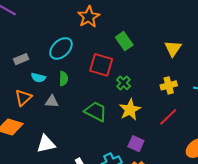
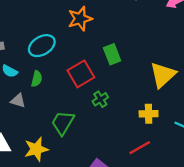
yellow triangle: (173, 48) -> (163, 75), size x1.4
red square: (101, 65) -> (81, 74), turned 30
yellow star: (130, 110) -> (36, 149), moved
green trapezoid: (96, 111) -> (63, 123), turned -100

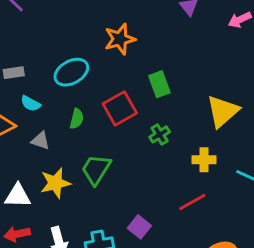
green semicircle: (37, 79) -> (77, 119), moved
green cross: (100, 99) -> (160, 134), moved
yellow star: (36, 149) -> (55, 183), moved

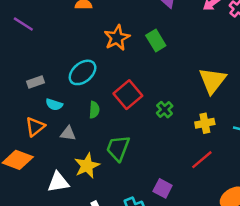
green rectangle: (159, 84) -> (156, 41), moved

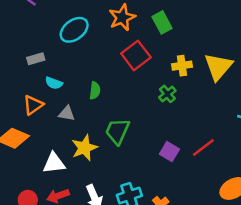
cyan ellipse: (83, 72) -> (74, 30), moved
red square: (128, 95) -> (136, 55), moved
yellow cross: (205, 123) -> (182, 66), moved
purple square: (163, 188) -> (169, 152), moved

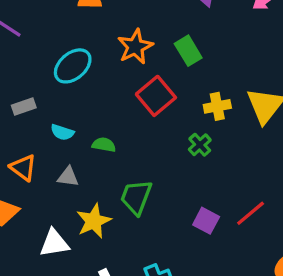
cyan semicircle: (54, 83) -> (62, 132), moved
green semicircle: (95, 91) -> (104, 145), turned -84
orange triangle: (33, 105) -> (23, 168), turned -45

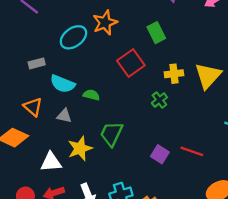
orange star: (135, 47) -> (105, 23), moved
cyan semicircle: (62, 132) -> (63, 84), size x1.5
red line: (251, 213) -> (192, 151), turned 55

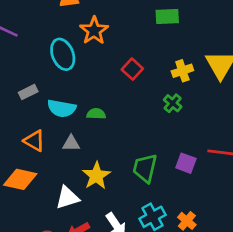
green rectangle: (156, 33) -> (167, 17), moved, turned -54
cyan ellipse: (73, 37) -> (63, 54), turned -64
red square: (131, 63) -> (132, 69), size x0.7
green trapezoid: (112, 134) -> (145, 168), moved

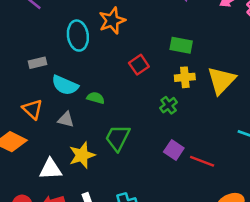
green rectangle: (167, 17) -> (181, 45), moved
purple square: (186, 163) -> (174, 150), moved
green trapezoid: (145, 168) -> (118, 138), moved

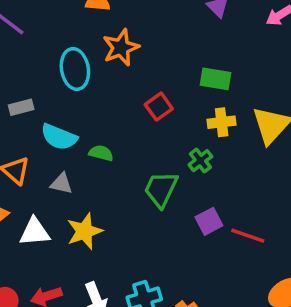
green trapezoid: (118, 138) -> (161, 189), moved
purple square: (174, 150) -> (209, 221), turned 30
white triangle: (50, 169) -> (35, 232), moved

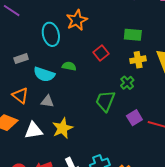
green semicircle: (101, 153) -> (69, 66), moved

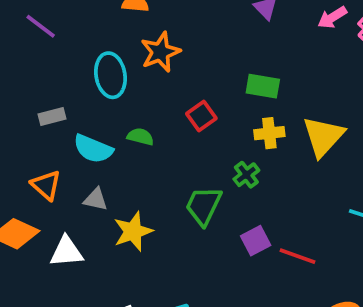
yellow star: (63, 128) -> (133, 231), moved

